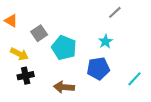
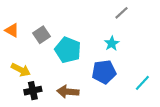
orange triangle: (11, 21) -> (12, 30), moved
yellow arrow: (19, 54) -> (21, 70), moved
black cross: (26, 76) -> (33, 91), moved

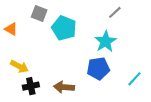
gray square: (42, 35) -> (39, 13), moved, turned -35
cyan star: (112, 43) -> (105, 41), size x1.5
cyan pentagon: (68, 50) -> (64, 28), moved

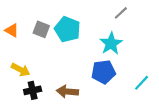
gray square: (39, 13) -> (41, 29), moved

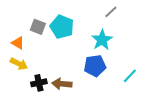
orange triangle: (12, 30) -> (18, 43), moved
black cross: (33, 90) -> (39, 83), moved

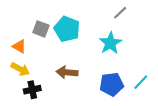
blue pentagon: (95, 66) -> (111, 84), moved
black cross: (39, 83) -> (32, 90), moved
brown arrow: (62, 84) -> (67, 72), moved

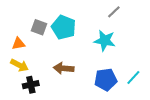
cyan star: (110, 43) -> (105, 41), turned -30
orange triangle: (19, 46) -> (18, 44), turned -40

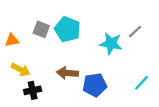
gray line: (114, 12) -> (135, 32), moved
orange triangle: (18, 44) -> (12, 40), moved
blue pentagon: (106, 80) -> (95, 85), moved

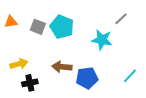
gray line: (135, 32) -> (121, 19), moved
orange triangle: (12, 40) -> (11, 22), moved
yellow arrow: (21, 70) -> (19, 64), turned -42

